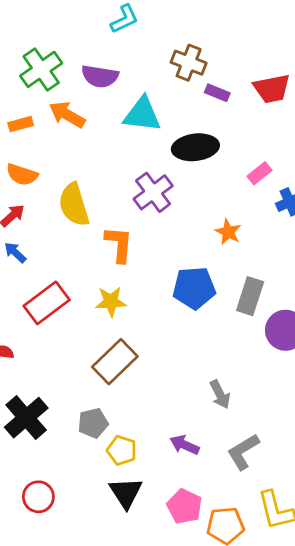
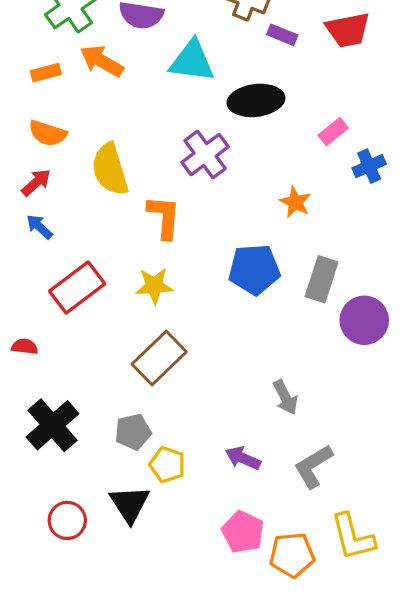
black triangle: (126, 493) -> (130, 504), moved

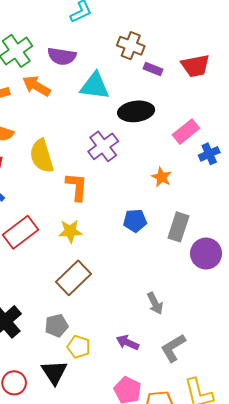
pink rectangle: (333, 132) -> (186, 132), size x1.4
blue pentagon: (254, 269) -> (135, 221), size x0.7

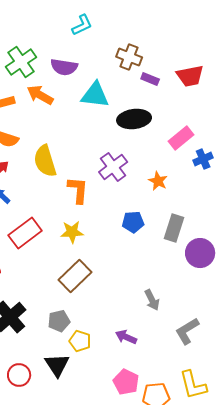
purple cross: (103, 146) -> (113, 167), moved
gray L-shape: (173, 348) -> (187, 331), moved

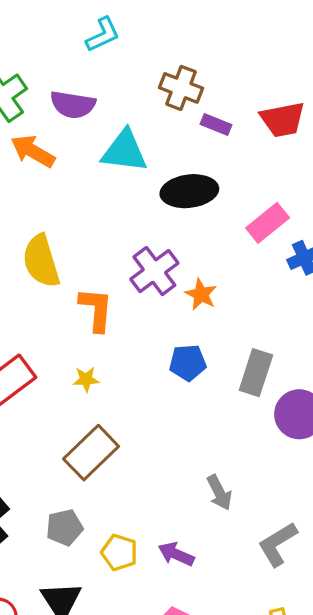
orange star: (158, 181) -> (201, 294), moved
yellow star: (72, 232) -> (86, 379), size x0.7
yellow pentagon: (80, 341) -> (119, 552), moved

